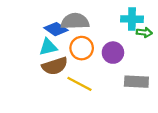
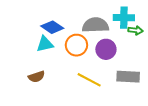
gray semicircle: (75, 21) -> (95, 25), moved
brown semicircle: (55, 66) -> (36, 77), moved, size x0.7
yellow line: (79, 84) -> (89, 80), moved

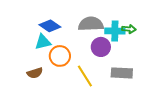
cyan cross: (124, 18) -> (115, 31), moved
orange circle: (76, 45) -> (60, 56), moved
yellow line: (89, 80) -> (85, 76), turned 30

